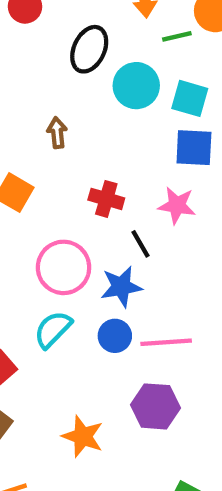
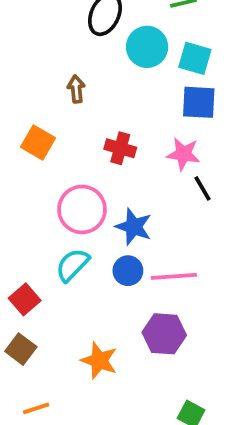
black line: (141, 244) -> (203, 188), moved
blue star: (121, 287) -> (134, 227), turned 30

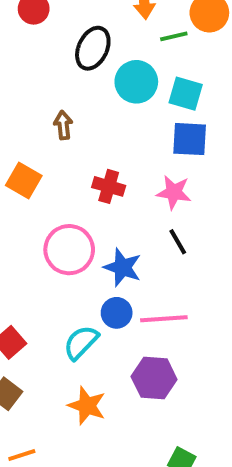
black line: (203, 188) -> (178, 242), moved
cyan semicircle: (72, 265) -> (81, 342), moved

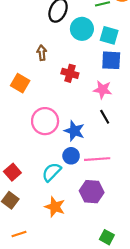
red cross: (109, 186) -> (70, 73), moved

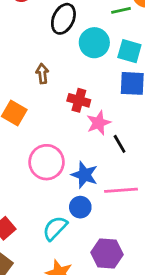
pink star: (103, 90) -> (99, 123), moved, turned -30
black line: (105, 117) -> (120, 144), moved
pink line: (97, 159) -> (121, 190), moved

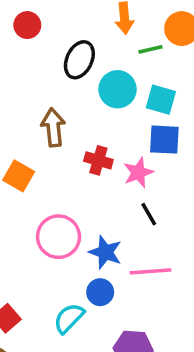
brown arrow: (42, 74) -> (53, 127), size x1.5
pink star: (99, 123) -> (138, 172), moved

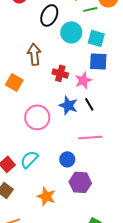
blue star: (105, 252) -> (68, 105), moved
blue circle: (100, 292) -> (67, 159), moved
cyan semicircle: (69, 318) -> (29, 159), moved

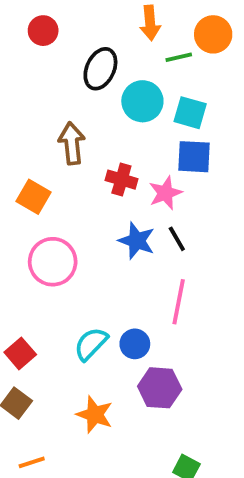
pink circle: (37, 117) -> (53, 262), moved
pink line: (90, 137) -> (179, 302), turned -75
cyan semicircle: (29, 159) -> (91, 344), moved

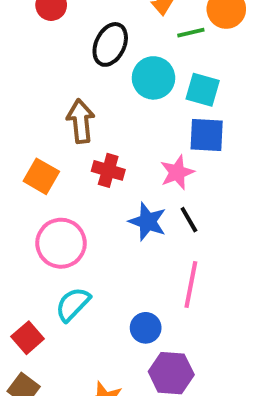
red cross: (121, 180) -> (108, 170), moved
cyan semicircle: (91, 344) -> (73, 304), moved

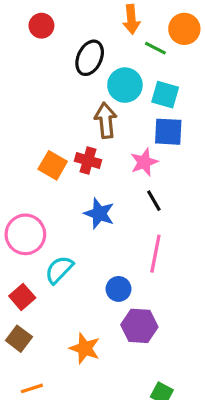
green line: (191, 33) -> (155, 48), turned 40
brown arrow: (81, 121) -> (106, 120), moved
orange square: (41, 176) -> (53, 165), moved
blue star: (148, 222) -> (99, 214), moved
pink circle: (61, 243) -> (25, 234), moved

